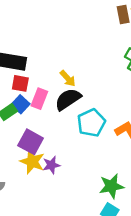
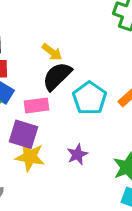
pink rectangle: (39, 99) -> (36, 106), moved, turned 72
purple star: (51, 165) -> (77, 154), moved

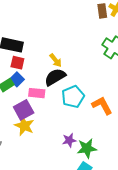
purple square: (23, 134) -> (24, 110), turned 30
purple star: (77, 154) -> (69, 140), moved

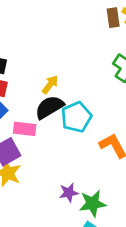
yellow arrow: (56, 60) -> (50, 85), turned -104
cyan pentagon: (73, 97) -> (76, 117), moved

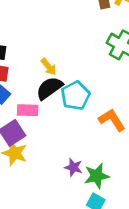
yellow arrow: (50, 85) -> (49, 67), turned 108
purple star: (69, 193) -> (73, 167), turned 30

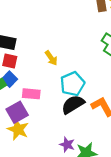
black semicircle: (49, 88) -> (73, 104), moved

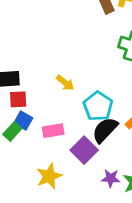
purple square: (17, 112) -> (84, 150), moved
yellow star: (18, 129) -> (49, 176), turned -30

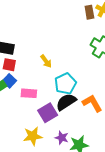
yellow star: (49, 176) -> (33, 136), moved

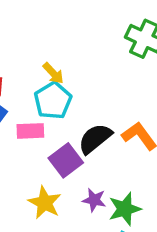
cyan pentagon: (65, 84) -> (53, 101), moved
yellow star: (33, 136) -> (45, 203), turned -30

